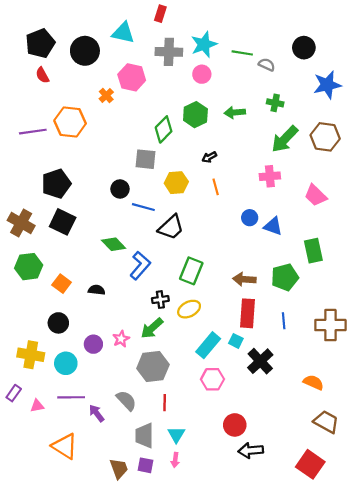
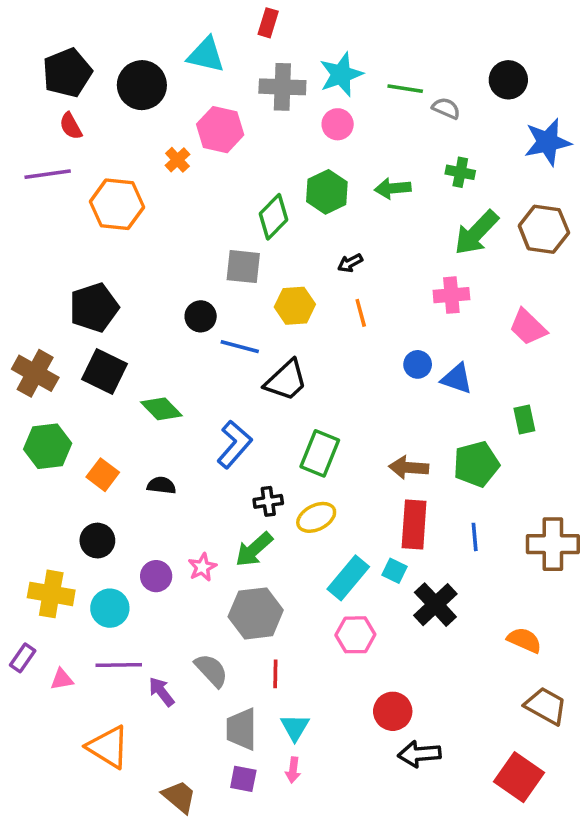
purple line: (33, 132) -> (48, 174), moved
green diamond: (114, 244) -> (161, 409), moved
green rectangle: (313, 251) -> (524, 420), size x0.7
brown trapezoid: (119, 469) -> (179, 797), moved, turned -30

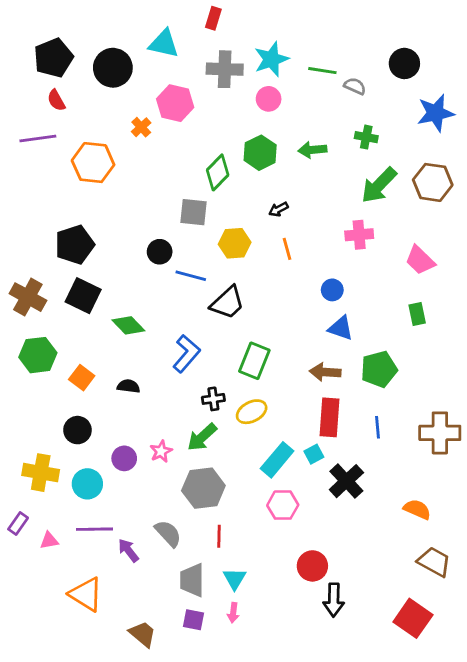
blue triangle: (457, 379) -> (341, 328), moved
green rectangle: (524, 420) -> (417, 314), moved
cyan square: (394, 571) -> (314, 454), turned 36
black arrow: (419, 754) -> (334, 600), turned -84

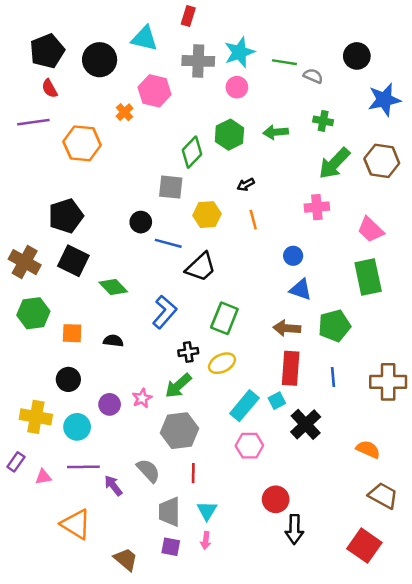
green rectangle: (417, 314) -> (368, 277), size x1.8
orange square: (82, 378) -> (72, 333), turned -35

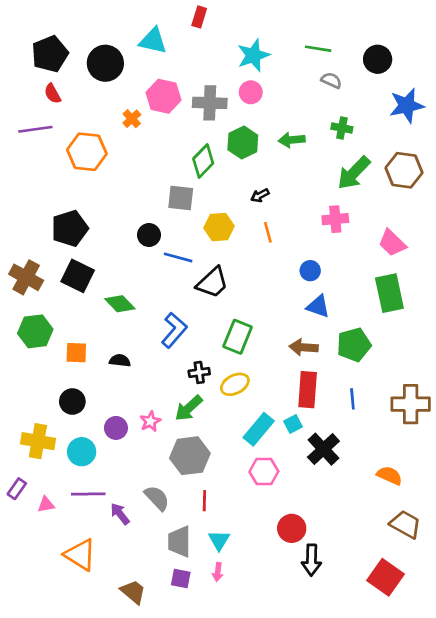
gray cross: (198, 61) -> (210, 103), moved
green line: (284, 62) -> (318, 49), moved

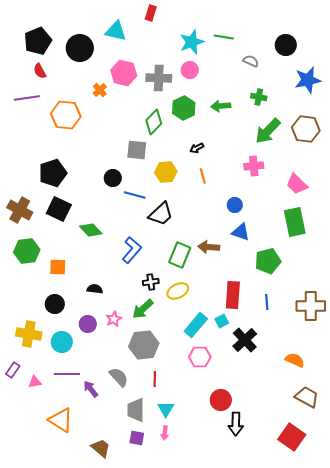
green line: (318, 49) -> (224, 37), moved
brown arrow: (304, 347) -> (209, 247), moved
black semicircle: (120, 361) -> (95, 289), moved

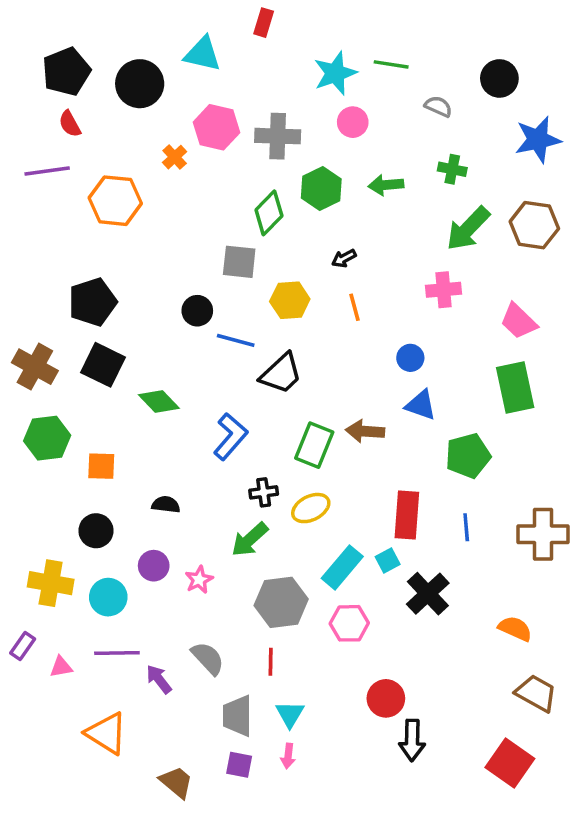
pink circle: (190, 70) -> (353, 122), moved
pink star: (114, 319) -> (199, 580), moved
gray hexagon: (144, 345) -> (281, 602), moved

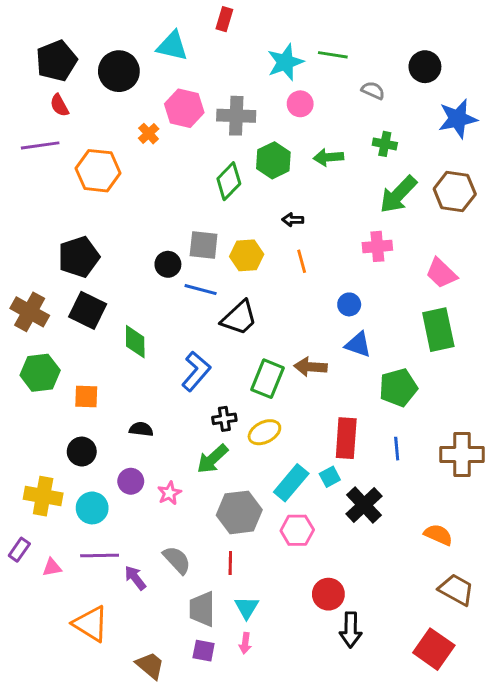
black arrow: (344, 258) -> (293, 220), turned 30
gray square: (239, 262) -> (204, 245), moved
green diamond: (159, 402) -> (135, 342), turned 44

